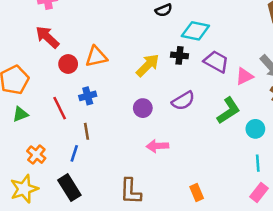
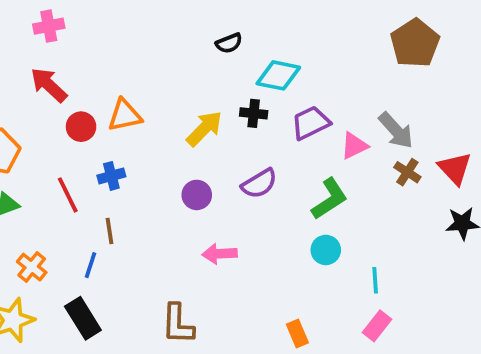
purple trapezoid: (216, 62) -> (311, 123), turned -55
cyan circle: (255, 129) -> (326, 250), moved
orange rectangle: (197, 192) -> (297, 333), moved

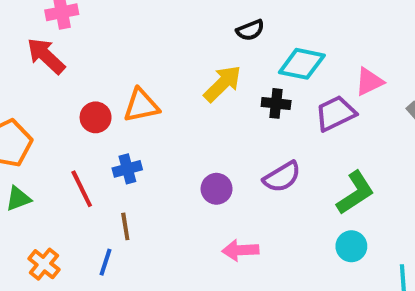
red arrow: (49, 85) -> (46, 56), moved
yellow arrow: (204, 129) -> (222, 84), moved
pink triangle: (354, 146) -> (369, 82), moved

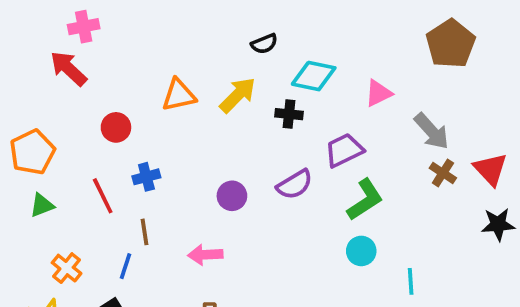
orange triangle: (141, 105) -> (179, 95), moved
purple trapezoid: (336, 113) -> (344, 150), moved
pink arrow: (240, 250) -> (205, 255), moved

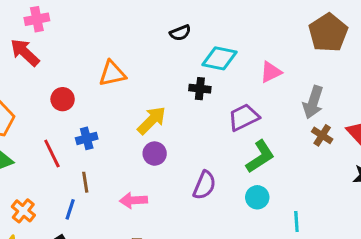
yellow arrow: (238, 95) -> (152, 120), moved
gray arrow: (432, 131) -> (313, 102), turned 60
purple semicircle: (295, 184) -> (204, 185), moved, turned -36

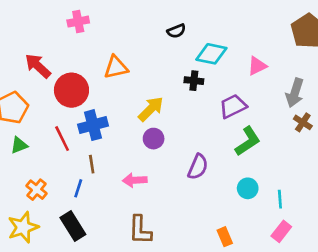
pink cross: (37, 19) -> (78, 22), moved
red arrow: (25, 52) -> (38, 66), moved
red circle: (63, 99) -> (71, 90), size x1.6
blue cross: (87, 138) -> (93, 125), size x1.5
cyan circle: (257, 197) -> (248, 188), moved

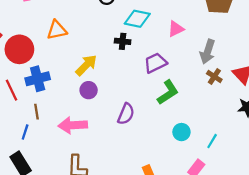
pink arrow: (135, 180) -> (73, 125), size x1.4
cyan circle: (248, 188) -> (181, 132), moved
cyan line: (280, 199) -> (212, 141), moved, turned 35

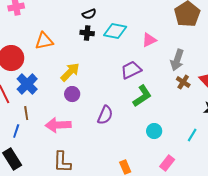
black cross: (123, 41) -> (87, 33), moved
blue cross: (38, 79) -> (27, 84), turned -30
cyan line: (212, 141) -> (192, 135), moved

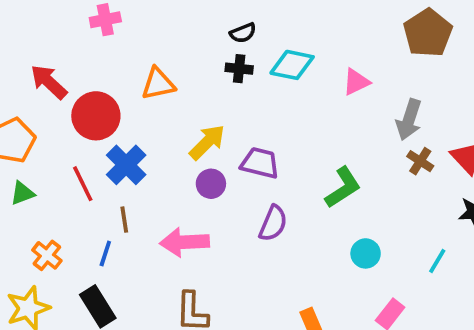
purple trapezoid: (131, 70) -> (260, 163), moved, turned 40

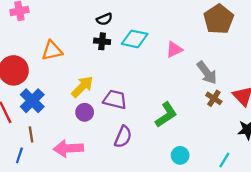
gray arrow: (409, 120) -> (207, 73), turned -55

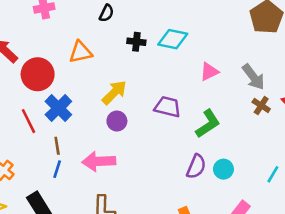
black semicircle: (104, 19) -> (106, 13), moved, turned -42
pink triangle: (174, 49) -> (209, 72), moved
purple trapezoid: (115, 99) -> (168, 107), moved
purple semicircle: (123, 137) -> (196, 167), moved
blue line: (19, 155) -> (57, 169), moved

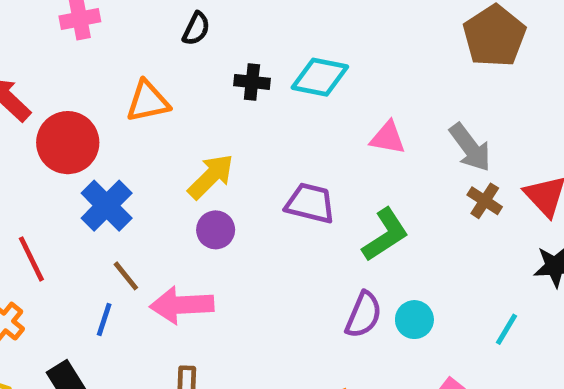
pink triangle: (209, 72) -> (388, 138), turned 36
red line: (29, 121) -> (31, 259), moved
brown line: (57, 146) -> (126, 276), moved, turned -30

